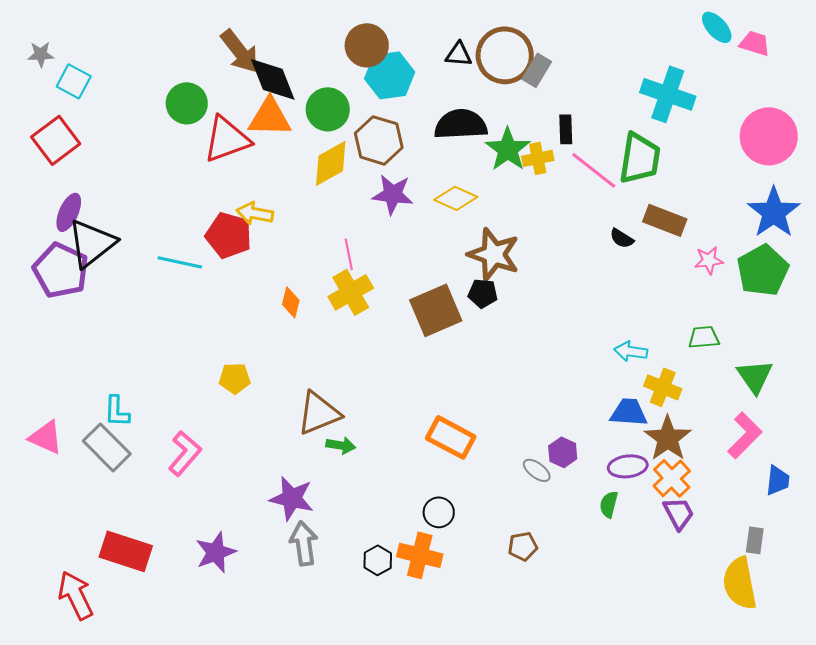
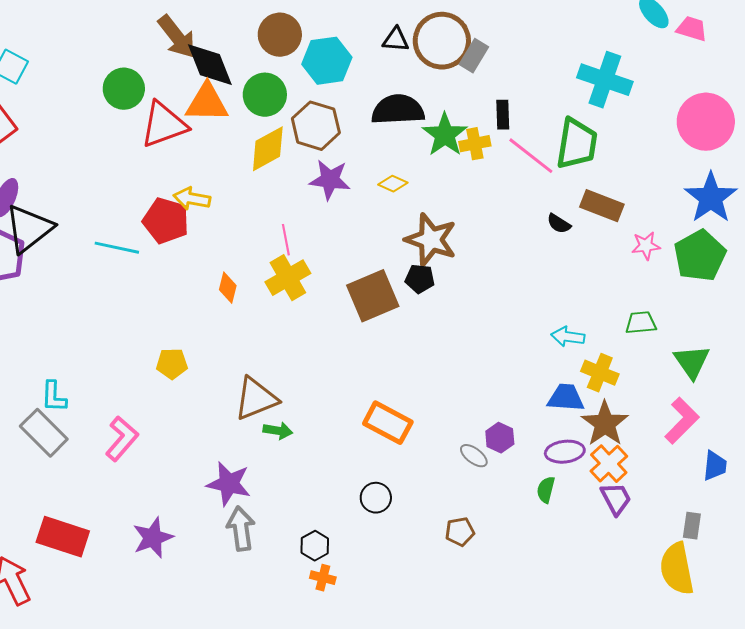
brown circle: (367, 45) -> (280, 35), moved
yellow diamond: (456, 198) -> (393, 184), size x0.7
orange cross: (420, 555) -> (323, 578), moved, size x0.6

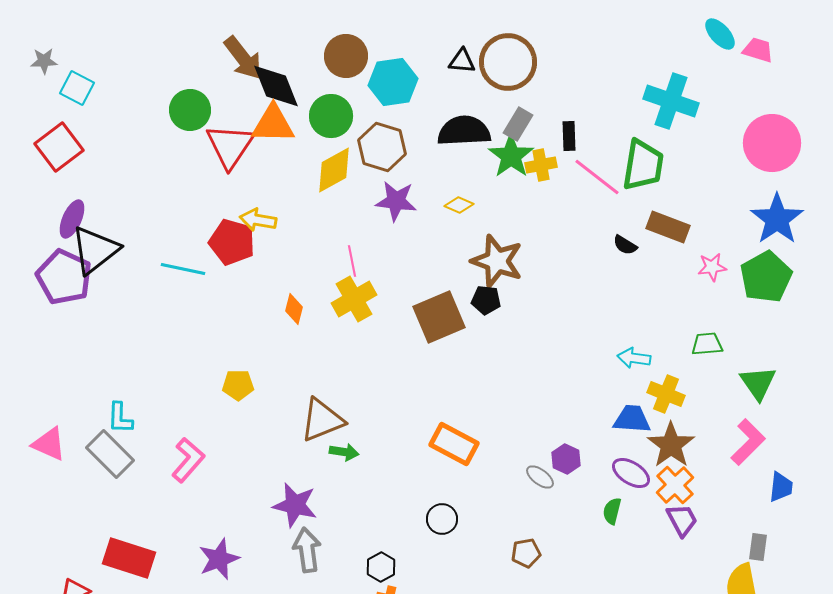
gray rectangle: (474, 56) -> (518, 124), moved
red triangle: (164, 125) -> (230, 146), turned -36
purple ellipse: (565, 452) -> (631, 473), turned 39

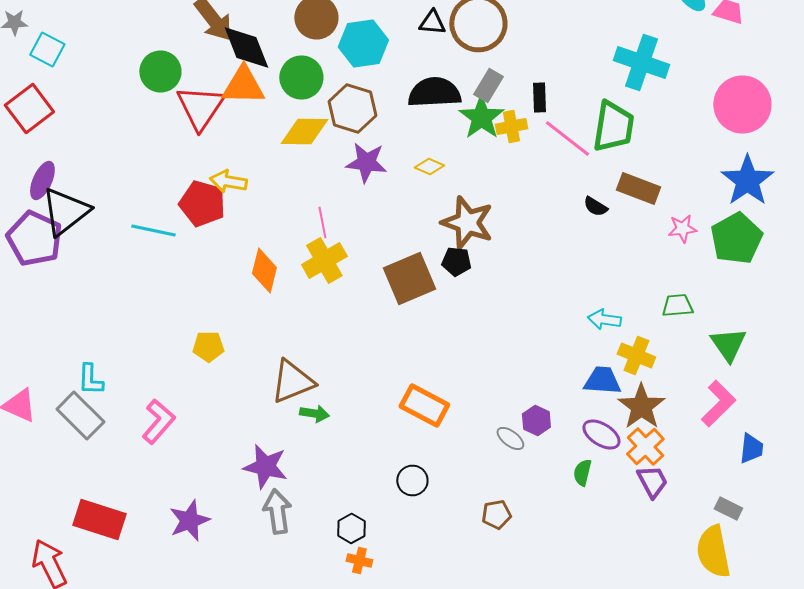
yellow diamond: (334, 170) -> (304, 132), turned 30
orange diamond: (294, 309) -> (264, 270), size x1.4
gray rectangle: (758, 547) -> (728, 508), turned -72

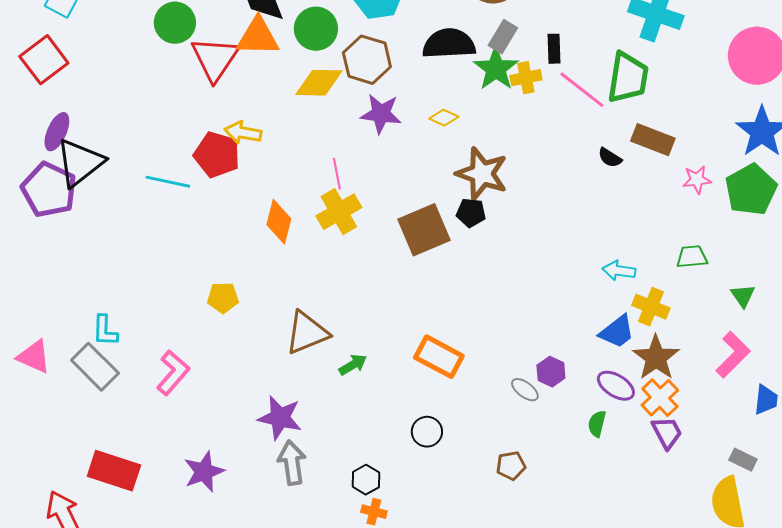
green triangle: (728, 344) -> (743, 296), size x0.7
blue trapezoid: (602, 380) -> (617, 332), turned 138
green arrow: (314, 414) -> (353, 365), moved, turned -40

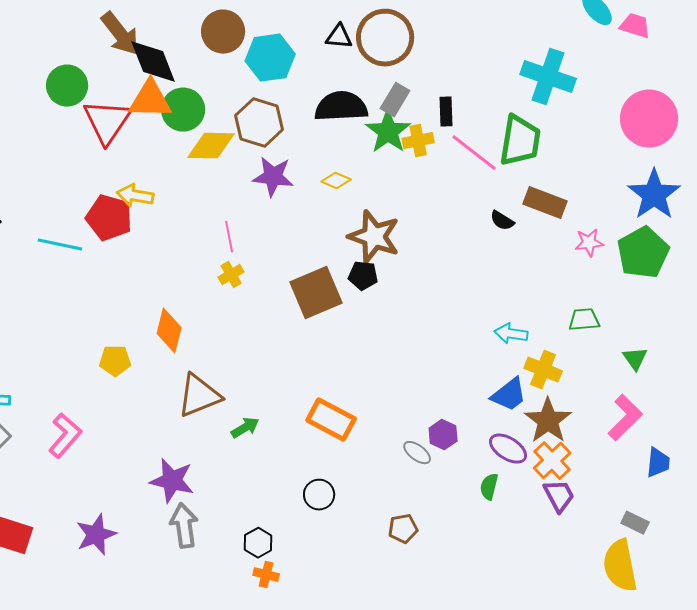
green circle: (316, 29) -> (183, 110), moved
yellow cross: (339, 212) -> (231, 275), size x0.6
orange diamond: (279, 222) -> (169, 331), moved

